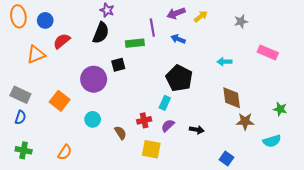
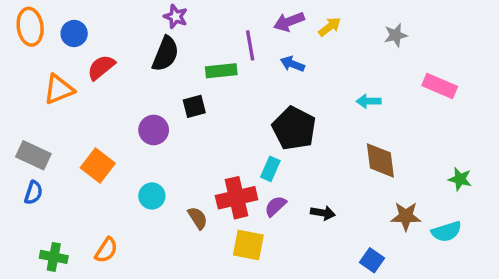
purple circle: (94, 79) -> (154, 130), size x0.7
red cross: (144, 120) -> (237, 198), size x1.6
brown star: (245, 121) -> (406, 216), moved
green cross: (24, 150) -> (54, 257), moved

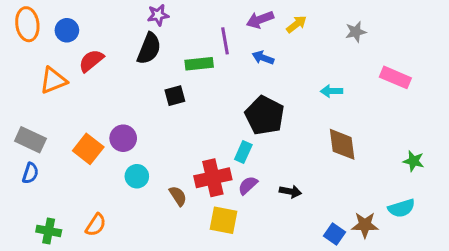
purple star: (176, 17) -> (158, 15), turned -30
purple circle: (154, 130) -> (123, 138), moved
brown star: (406, 216) -> (365, 225), moved

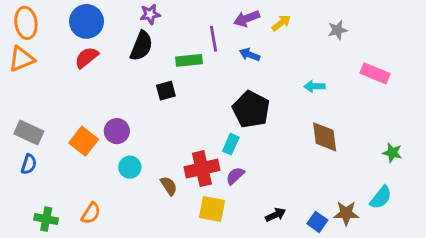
blue circle: (67, 30) -> (87, 21), moved, size x1.5
orange triangle: (53, 80) -> (22, 59), moved
black arrow: (290, 191) -> (276, 215), moved, turned -36
cyan semicircle: (401, 208) -> (381, 197), turned -35

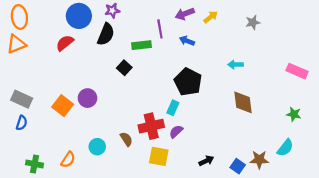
blue circle: (87, 21) -> (79, 16), moved
pink rectangle: (375, 73) -> (297, 71), moved
black square: (166, 91) -> (124, 68), turned -32
cyan circle: (130, 167) -> (97, 147), moved

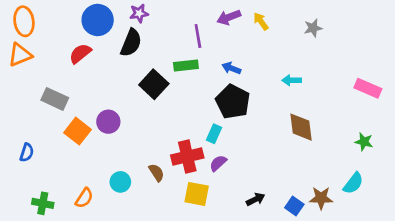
yellow arrow: (211, 17) -> (261, 21), turned -88
blue arrow: (187, 41) -> (231, 68), moved
green rectangle: (142, 45) -> (186, 65), moved
black square: (124, 68) -> (154, 84), size x1.5
gray rectangle: (22, 99) -> (55, 99), moved

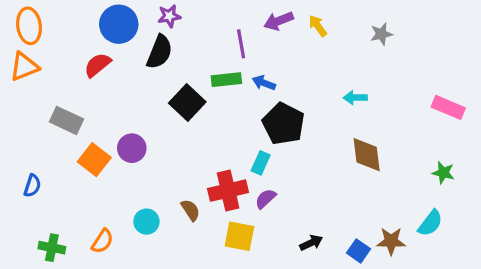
blue arrow: (231, 68) -> (264, 83), moved

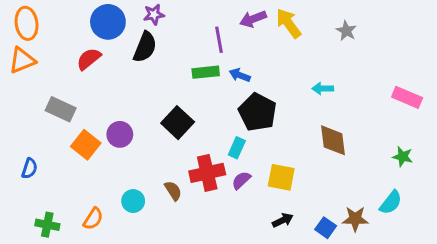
yellow arrow: (318, 26) -> (289, 23), size x1.5
gray star: (381, 34) -> (346, 31), turned -30
black square: (187, 102) -> (178, 123), moved
yellow square: (239, 236) -> (281, 177), moved

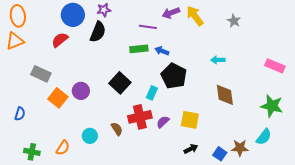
purple line: (219, 40) -> (148, 27), turned -72
cyan rectangle: (237, 148) -> (152, 93), moved
green star: (403, 157) -> (272, 106), size x1.6

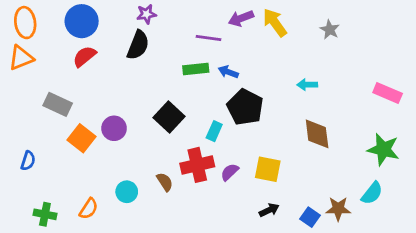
blue circle: (73, 15) -> (82, 21), moved

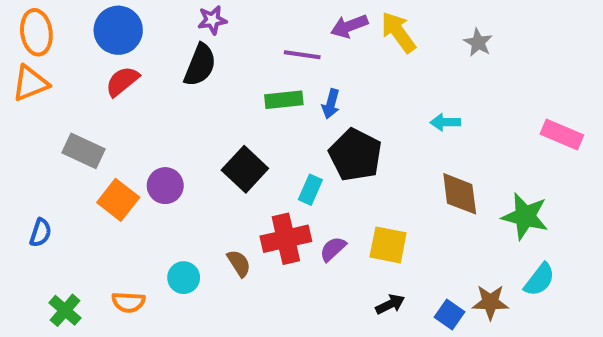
blue arrow: (228, 72) -> (331, 104), turned -96
green star: (383, 149) -> (525, 216), moved
orange semicircle: (89, 209) -> (128, 302), turned 60
green cross: (45, 214) -> (65, 310), turned 30

